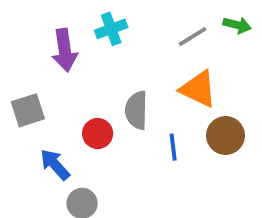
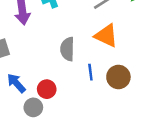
red circle: (98, 134) -> (47, 89), moved
brown circle: (225, 135) -> (118, 77), moved

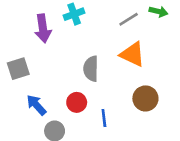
blue line: (90, 72) -> (104, 118), moved
red circle: (47, 89) -> (77, 102), moved

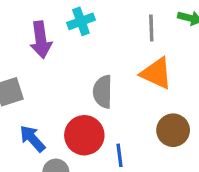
gray line: (129, 19) -> (151, 28), turned -60
red circle: (77, 102) -> (84, 135), size x1.5

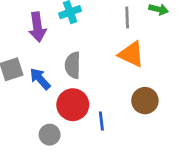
gray semicircle: (103, 92) -> (73, 65), moved
blue arrow: (32, 139) -> (40, 79), moved

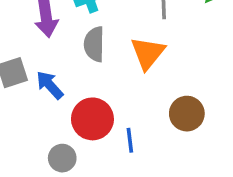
orange triangle: (131, 54) -> (148, 53), moved, turned 44
gray semicircle: (73, 65) -> (94, 44), moved

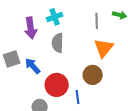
orange triangle: (148, 53) -> (104, 48), moved
brown circle: (187, 114) -> (93, 75), moved

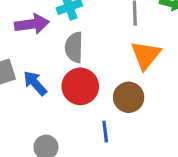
purple arrow: (31, 28) -> (32, 24), turned -90
red circle: (57, 85) -> (80, 86), moved

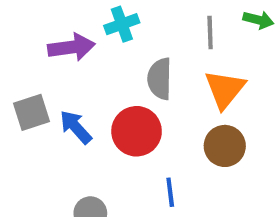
gray semicircle: (74, 47) -> (160, 79), moved
brown circle: (129, 97) -> (225, 146), moved

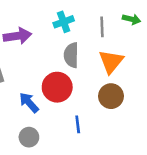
cyan cross: (122, 24) -> (64, 22), moved
blue arrow: (76, 127) -> (29, 103), moved

